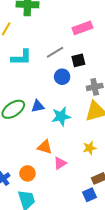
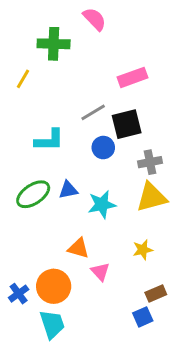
cyan L-shape: (21, 57) -> (49, 140), moved
black square: (78, 60) -> (127, 124), size x1.5
pink triangle: (60, 163) -> (100, 272), turned -40
orange circle: (27, 173) -> (54, 286), size x1.5

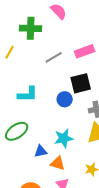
gray line: (93, 112) -> (54, 57), moved
blue triangle: (68, 190) -> (41, 151), moved
orange triangle: (78, 248) -> (58, 163), moved

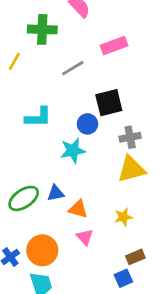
pink rectangle: (85, 51) -> (114, 45), moved
green ellipse: (17, 131) -> (24, 198), moved
cyan star: (64, 138) -> (73, 151), moved

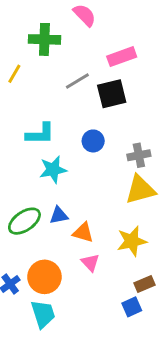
black square: (109, 103) -> (112, 94), moved
cyan star: (73, 151) -> (53, 170), moved
yellow star: (123, 217) -> (132, 241), size x1.5

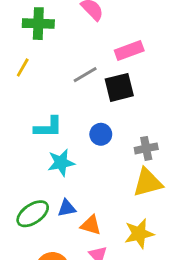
green cross: (44, 39) -> (38, 24), moved

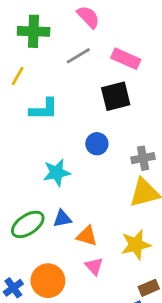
pink rectangle: (129, 50) -> (126, 59), turned 44
gray line: (85, 75) -> (78, 56), moved
cyan L-shape: (48, 127) -> (44, 109), moved

